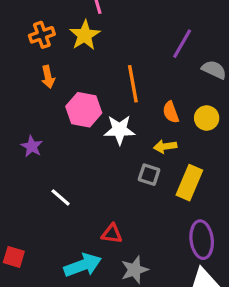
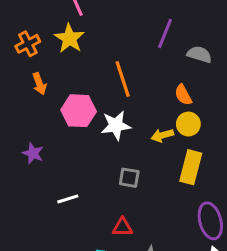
orange semicircle: (171, 112) -> (183, 95), moved
yellow circle: (207, 118) -> (188, 124), moved
gray square: (149, 175) -> (129, 178), moved
white line: (61, 197) -> (68, 199), turned -50

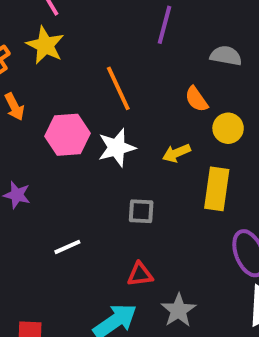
gray semicircle: (199, 54) -> (226, 56), moved
yellow circle: (188, 124) -> (228, 128), moved

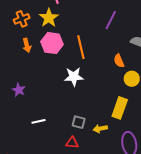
pink hexagon: (68, 135) -> (52, 43), moved
yellow arrow: (176, 153) -> (100, 129), moved
gray square: (141, 211) -> (79, 122), moved

